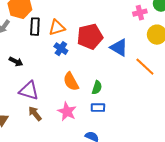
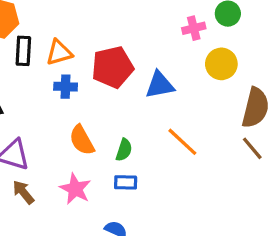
blue triangle: (119, 48) -> (160, 85), turned -42
blue cross: (61, 49) -> (66, 87), turned -32
orange line: (145, 67) -> (182, 142), moved

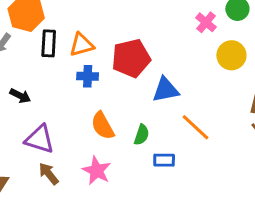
pink cross: (194, 28) -> (206, 22), turned -36
blue triangle: (160, 85) -> (166, 90), moved
blue rectangle: (126, 182) -> (164, 160), moved

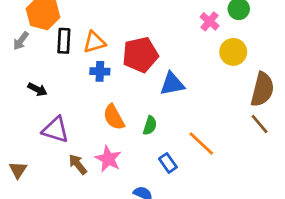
orange line: (196, 127) -> (201, 144), moved
blue rectangle: (164, 160) -> (168, 163), moved, turned 54
brown arrow: (49, 174) -> (78, 164), moved

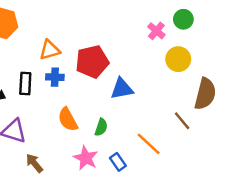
black rectangle: (64, 41) -> (25, 84), moved
brown line: (260, 124) -> (182, 121), moved
pink star: (108, 159) -> (86, 158), moved

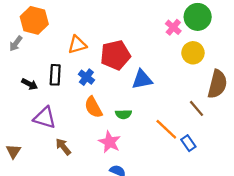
green circle: (183, 19) -> (198, 17), size x1.5
blue cross: (55, 77) -> (86, 77), moved, turned 35
green semicircle: (101, 127) -> (123, 114), turned 70
blue rectangle: (118, 162) -> (188, 143), moved

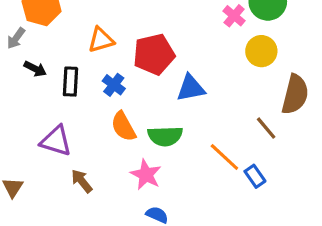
black arrow: (30, 84) -> (35, 69), moved
green semicircle: (123, 114) -> (165, 136), size x1.5

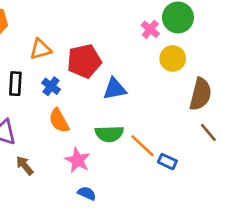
brown line: (266, 128) -> (208, 132), moved
green semicircle: (165, 136) -> (109, 134), moved
blue rectangle: (255, 176) -> (167, 162), turned -30

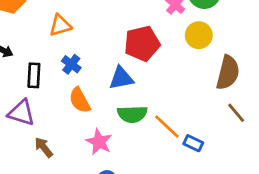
red pentagon: (84, 61) -> (142, 43), moved
black rectangle: (15, 84) -> (34, 75), moved
blue triangle: (115, 89) -> (121, 78), moved

